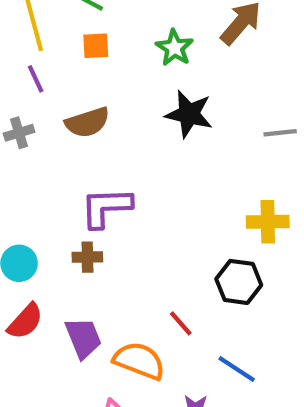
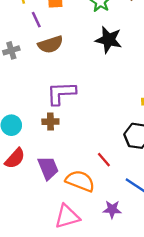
purple line: (36, 79) -> (36, 20), moved

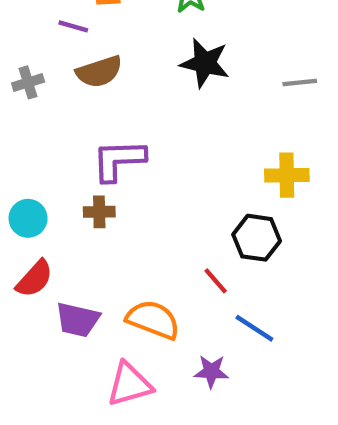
purple line: (36, 20) -> (73, 26), turned -49
red line: (104, 160) -> (216, 281), moved
purple trapezoid: (48, 168) -> (78, 320), moved, turned 125

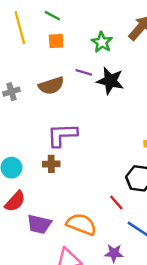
purple line: (73, 26) -> (84, 72), moved

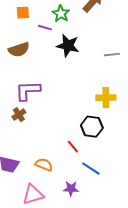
purple line: (84, 72) -> (45, 28), moved
brown cross: (51, 164) -> (19, 115), turned -32
orange semicircle: (81, 224) -> (44, 165), size x0.7

